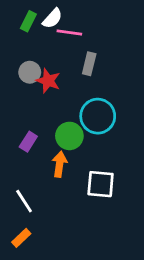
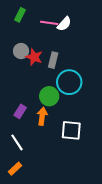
white semicircle: (52, 18) -> (64, 24), moved
gray rectangle: (89, 64) -> (53, 60), moved
purple rectangle: (28, 142) -> (20, 111), moved

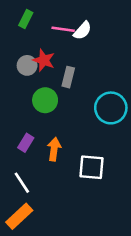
red star: (34, 57) -> (44, 60), moved
cyan circle: (69, 82) -> (111, 108), moved
green circle: (49, 96) -> (45, 100), moved
orange rectangle: (15, 169) -> (19, 216), size x1.5

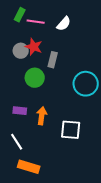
pink line: (63, 29) -> (36, 22), moved
purple rectangle: (26, 143) -> (20, 111), turned 64
orange rectangle: (19, 216) -> (29, 167), moved, turned 60

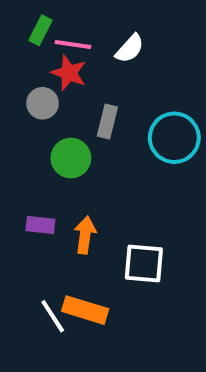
red star: (34, 47) -> (69, 73), moved
cyan circle: (86, 84) -> (174, 138), moved
white line: (17, 142) -> (53, 316), moved
orange rectangle: (29, 167) -> (85, 310), moved

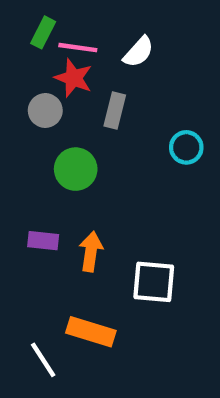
gray rectangle: (107, 122) -> (115, 111), moved
cyan circle: (174, 138) -> (186, 147), size x0.6
white line: (53, 316) -> (43, 360), moved

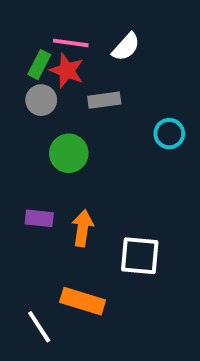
green rectangle: (43, 32) -> (39, 65), moved
gray rectangle: (115, 111) -> (104, 100), turned 68

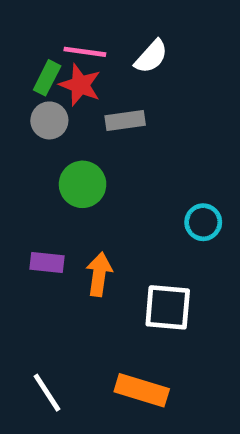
cyan circle: (169, 134) -> (203, 222), moved
orange rectangle: (83, 301) -> (142, 390), moved

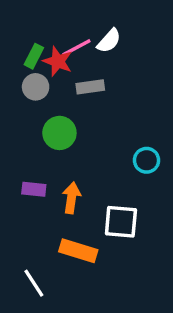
pink line: (85, 52) -> (77, 48), moved, turned -36
orange rectangle: (142, 390) -> (78, 251), moved

